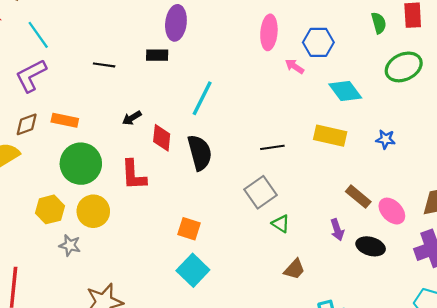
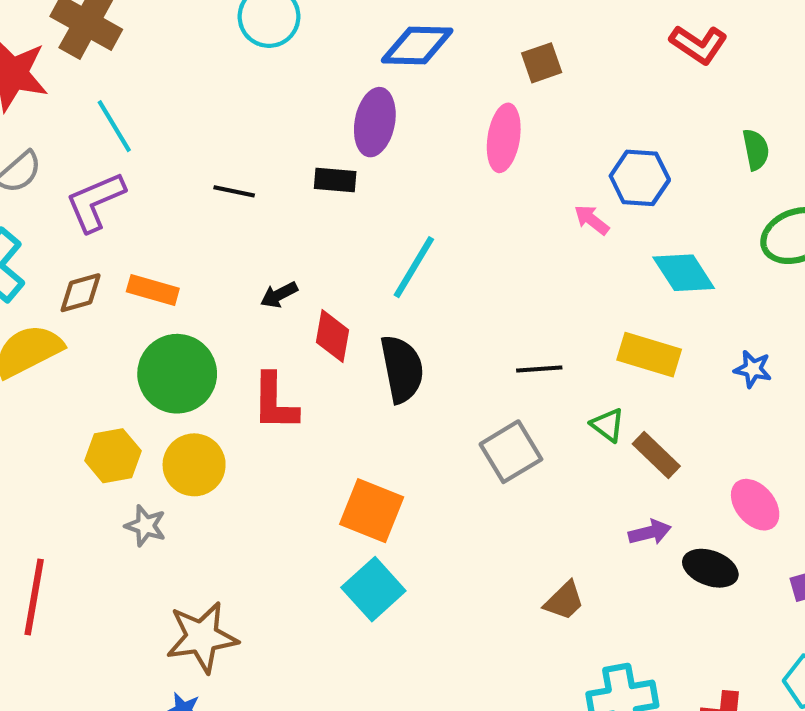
pink ellipse: (269, 32) -> (504, 138), moved
brown rectangle: (358, 197) -> (656, 455), moved
green triangle: (281, 224) -> (608, 425), moved
orange square: (189, 229) -> (372, 511), size x1.4
purple arrow: (337, 230) -> (650, 532), turned -90

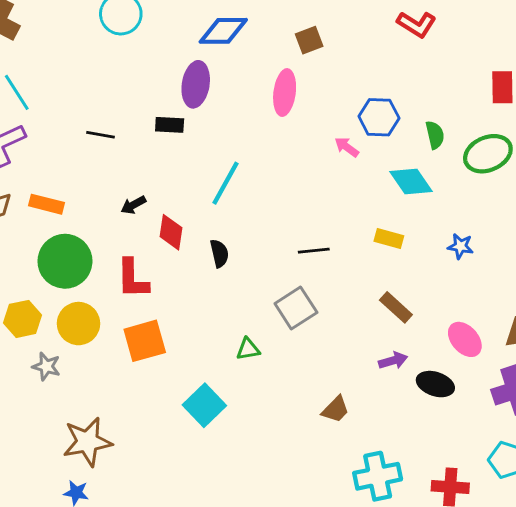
green semicircle: (756, 150) -> (435, 135), moved
yellow rectangle: (649, 355) -> (389, 239), size x0.7
black semicircle: (402, 369) -> (219, 253), size x0.6
green triangle: (608, 425) -> (248, 349), moved, turned -45
orange square: (372, 511) -> (145, 341), moved, turned -36

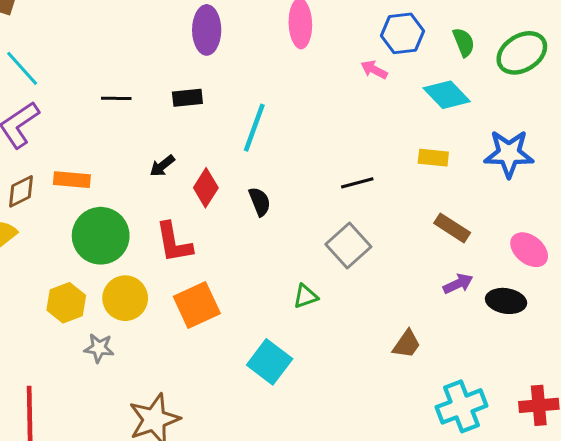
black rectangle: (170, 125) -> (187, 98), moved
red diamond: (171, 232) -> (206, 188), turned 33
blue star: (460, 246) -> (509, 154), size x1.8

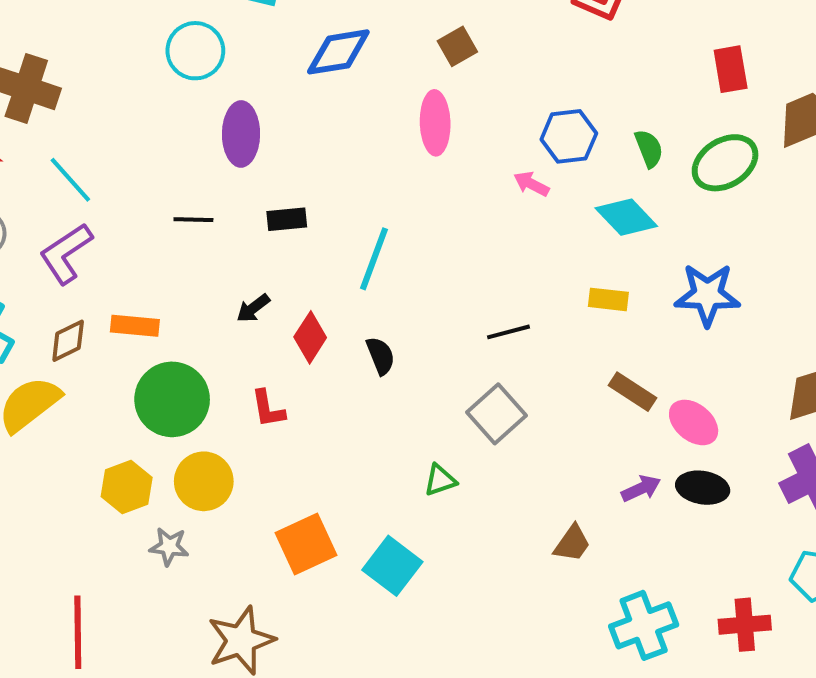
purple ellipse: (207, 30) -> (241, 134), moved
red L-shape: (174, 243) -> (268, 409), size x0.7
pink ellipse: (529, 250) -> (694, 422), moved
purple arrow: (458, 284) -> (641, 489), moved
orange square: (197, 305) -> (306, 544), moved

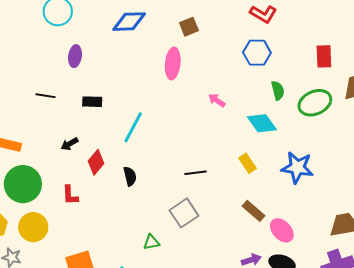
purple ellipse: (241, 134) -> (75, 56), size x0.7
blue hexagon: (569, 136) -> (257, 53), moved
yellow rectangle: (608, 299) -> (247, 163), turned 42

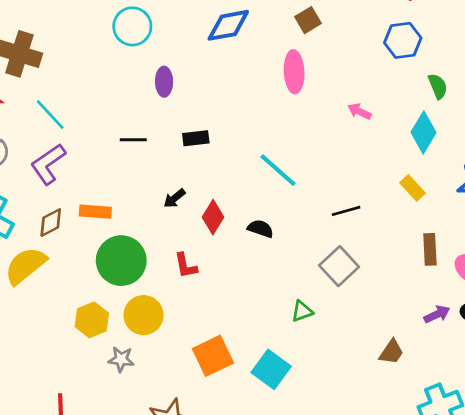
cyan diamond: (262, 123) -> (424, 132), turned 76
cyan line: (133, 127) -> (278, 170), moved, turned -68
black semicircle: (130, 176) -> (261, 229), turned -48
brown rectangle: (253, 211) -> (430, 249), turned 55

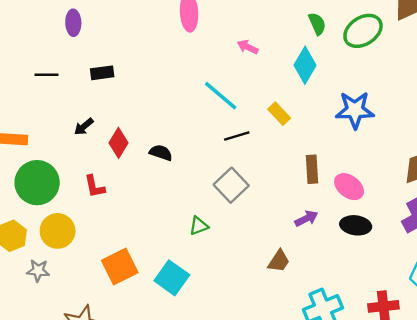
cyan line: (278, 170) -> (221, 96), moved
yellow rectangle: (413, 188) -> (279, 114), moved
purple arrow: (437, 314) -> (306, 219), moved

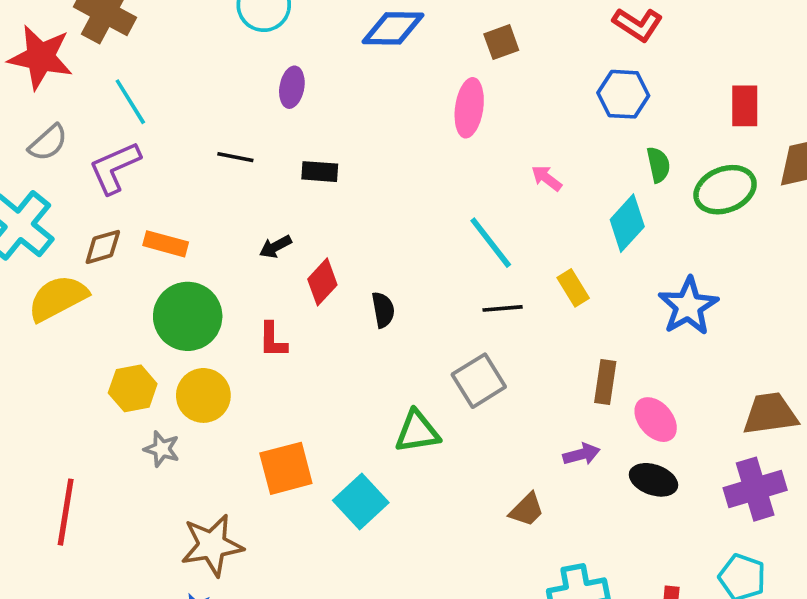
blue star: (355, 110) -> (688, 306), turned 30
black semicircle: (161, 153) -> (383, 310), turned 50
green triangle: (199, 226) -> (417, 432), size x1.5

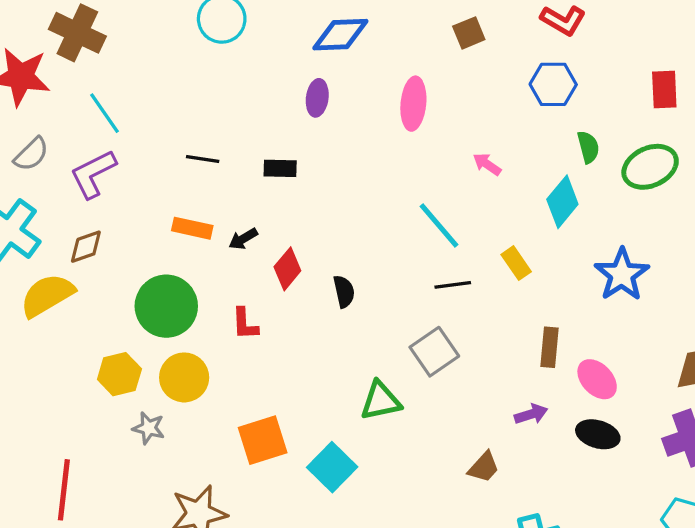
brown square: (501, 42) -> (469, 33), moved
purple ellipse: (292, 87) -> (317, 98), moved
orange rectangle: (166, 244) -> (192, 228), moved

